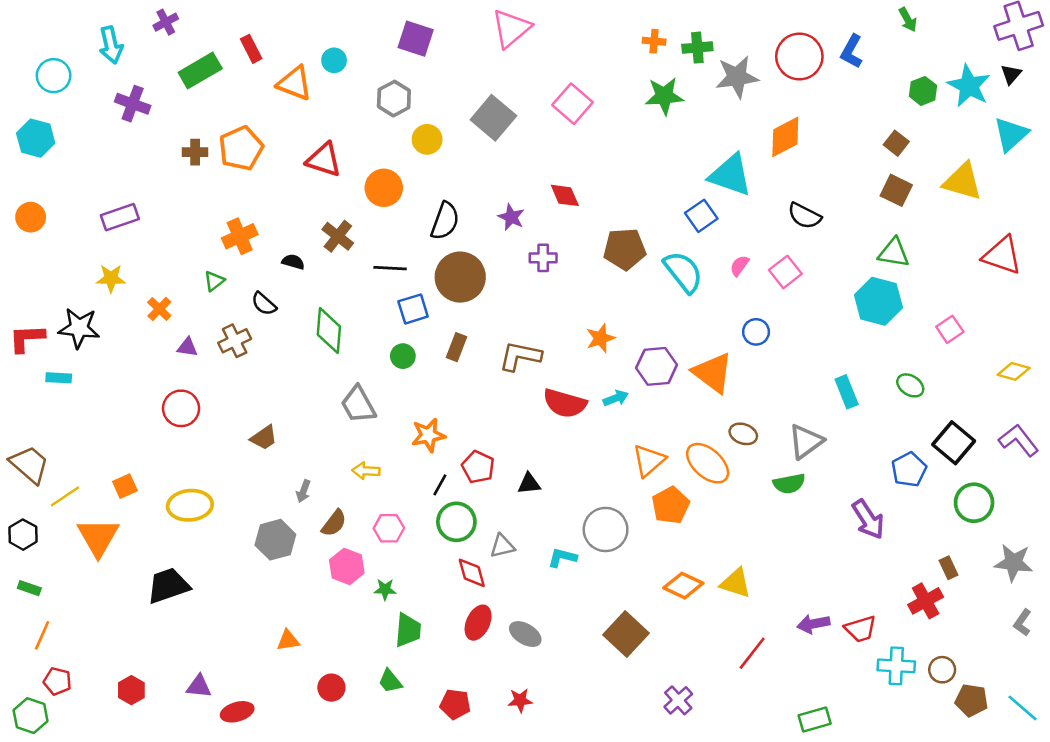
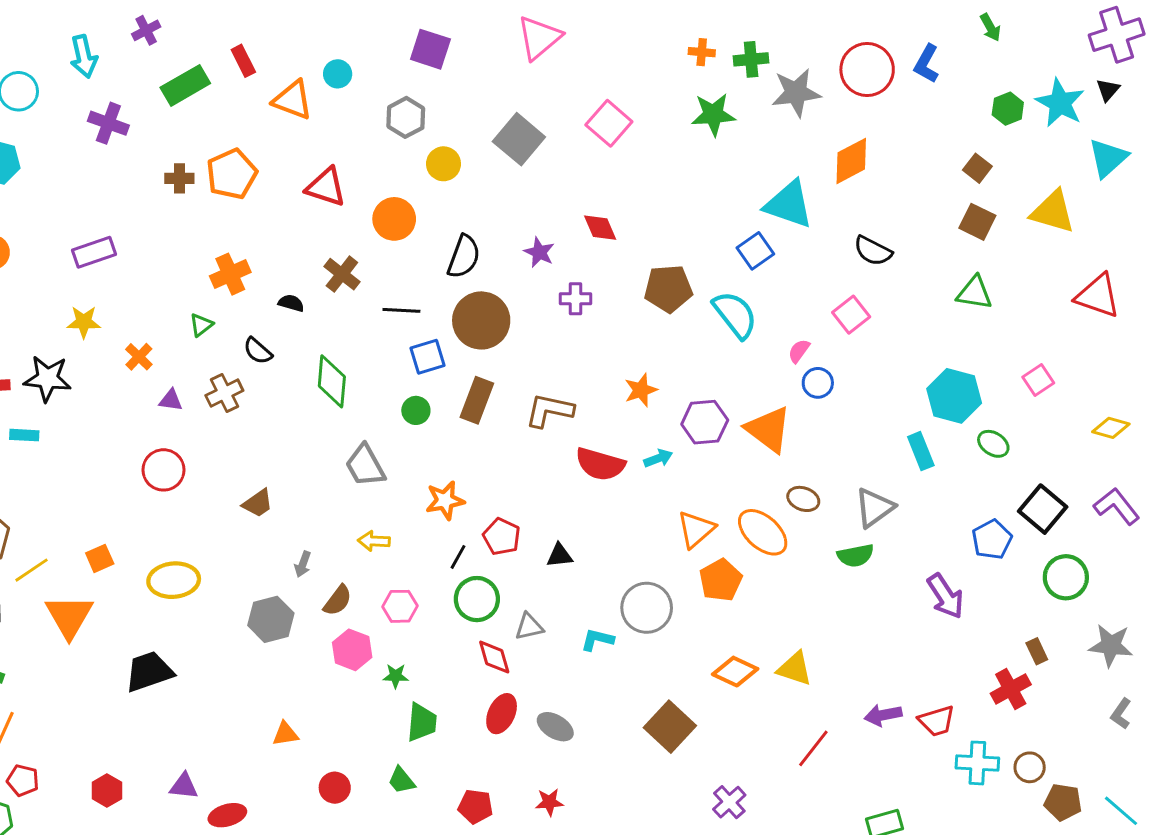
pink semicircle: (739, 266) -> (799, 351), moved
cyan hexagon: (878, 301) -> (954, 396), moved
brown rectangle: (456, 347) -> (477, 400), size x1.4

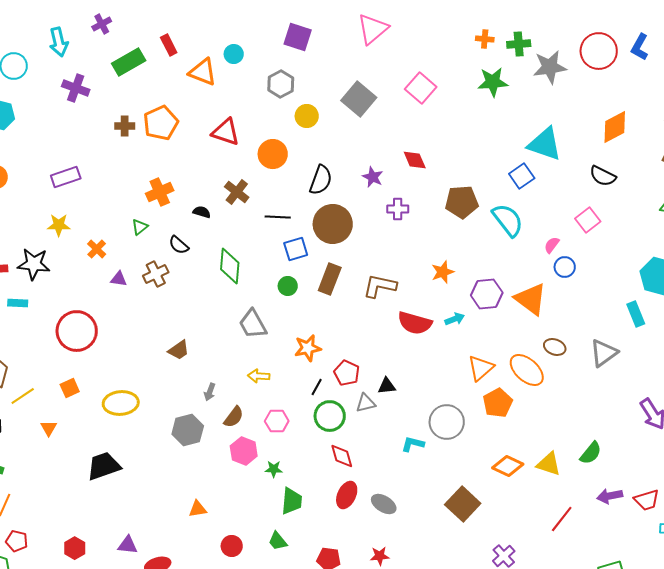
orange diamond: (851, 161) -> (615, 127), moved
red circle: (164, 470) -> (77, 331), moved, size x1.4
green semicircle: (856, 556) -> (591, 453), moved, turned -40
orange triangle: (69, 616) -> (49, 428), size x0.5
gray triangle: (529, 627) -> (366, 403), moved

